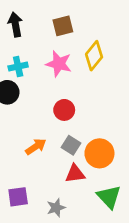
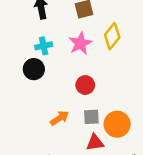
pink star: (59, 64) -> (80, 43), turned 30
gray square: (71, 145) -> (91, 117), turned -35

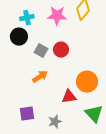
pink star: (80, 43) -> (57, 16), turned 30
gray square: (91, 117) -> (41, 51), moved, turned 32

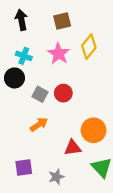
pink star: (57, 16) -> (59, 54), turned 30
cyan cross: (27, 18) -> (24, 56), turned 32

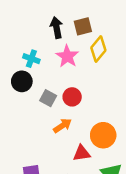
black arrow: (21, 20) -> (57, 28), moved
brown square: (62, 21) -> (83, 26), moved
orange arrow: (39, 124) -> (62, 126), moved

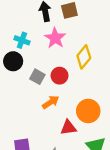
yellow diamond: (98, 49) -> (84, 57), moved

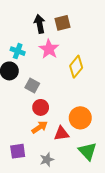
red circle: (60, 76) -> (41, 107), moved
orange arrow: (51, 102) -> (40, 127), moved

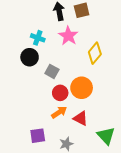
orange circle: (80, 118) -> (82, 88), moved
red triangle: (61, 134) -> (81, 118), turned 35

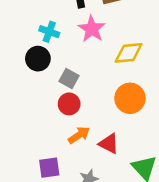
yellow diamond: (95, 53) -> (129, 53), turned 45
orange circle: (82, 88) -> (130, 98), moved
red circle: (60, 93) -> (69, 104), moved

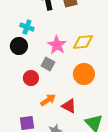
pink star: (92, 29) -> (57, 45), moved
gray square: (69, 78) -> (48, 64), moved
red circle: (69, 104) -> (31, 78), moved

